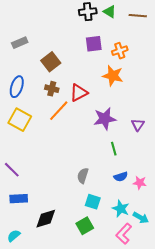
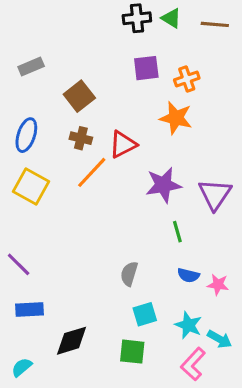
purple triangle: (138, 125) -> (215, 194), size x1.6
blue semicircle: (121, 177) -> (188, 275), turned 32
cyan square: (93, 202) -> (145, 314), turned -35
green square: (85, 226) -> (132, 352), turned 36

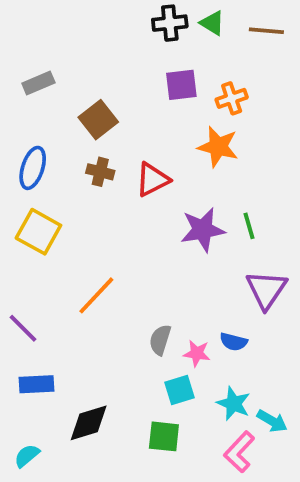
orange line: (92, 172) -> (96, 295), moved
purple triangle: (215, 194) -> (266, 290), moved
green line: (177, 232) -> (249, 226), moved
pink star: (218, 285) -> (197, 353), moved

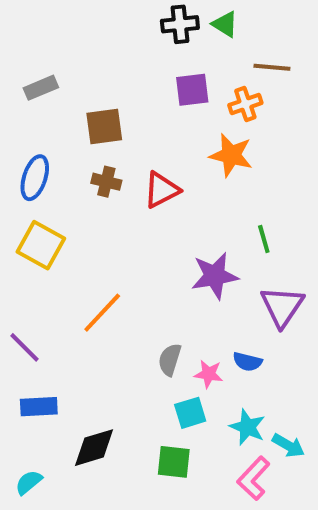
brown line: (266, 31) -> (272, 67), moved
brown square: (98, 120) -> (104, 127), turned 30
purple star: (203, 230) -> (215, 276), moved

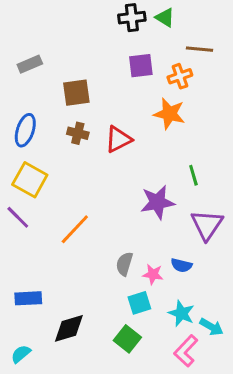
purple line: (25, 347) -> (18, 217), moved
green square: (174, 462) -> (127, 339), turned 32

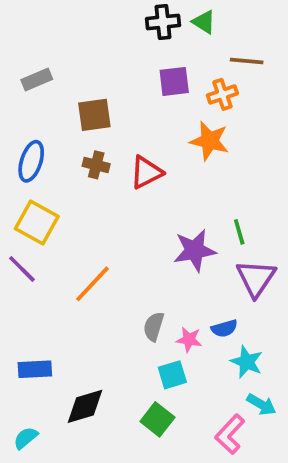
green line: (193, 175) -> (239, 232), moved
blue semicircle: (181, 265) -> (224, 328), turned -30
cyan star: (181, 313) -> (247, 362), moved

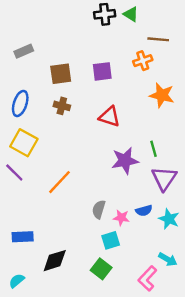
purple square: (174, 81) -> (102, 71), moved
orange star: (209, 141) -> (162, 95), moved
red triangle: (146, 172) -> (109, 117), moved, turned 45
cyan star: (247, 362) -> (169, 219), moved

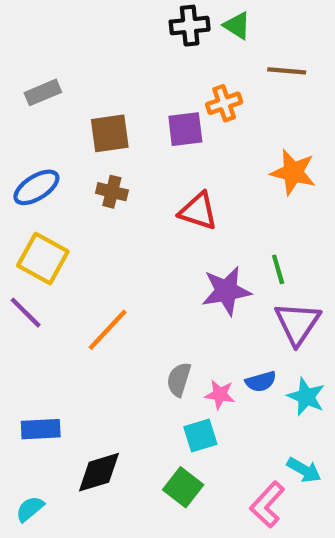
orange cross: (143, 61) -> (224, 103), moved
blue ellipse: (20, 103) -> (36, 187), turned 40

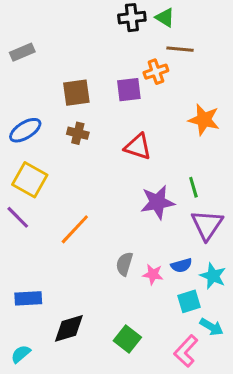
brown line: (287, 71) -> (180, 49), moved
gray rectangle: (43, 92) -> (22, 52), moved
cyan square: (200, 436) -> (189, 301), moved

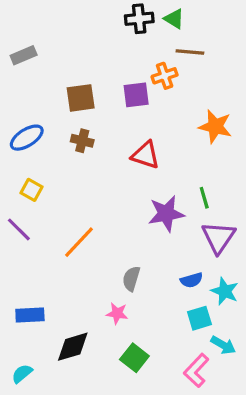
yellow square: (30, 180) -> (31, 190), size x0.6
pink star: (153, 274) -> (117, 313), moved

